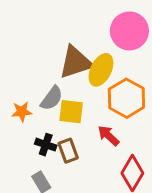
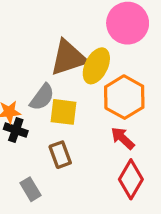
red arrow: (108, 136) -> (123, 138), moved
black cross: (46, 145) -> (16, 130), moved

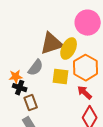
yellow square: (63, 112) -> (61, 77), moved
brown rectangle: (60, 155) -> (31, 103), moved

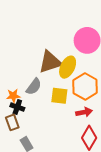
red arrow: (85, 93) -> (84, 112), turned 126
brown rectangle: (31, 103) -> (12, 122), moved

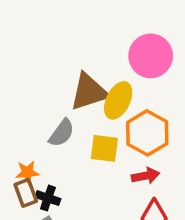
orange star: (13, 96) -> (27, 172), moved
black cross: (17, 107) -> (48, 198), moved

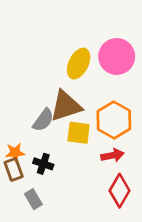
brown triangle: (89, 92) -> (66, 106), moved
yellow ellipse: (118, 100) -> (79, 64), moved
black cross: (48, 198) -> (43, 164), moved

